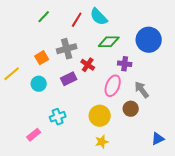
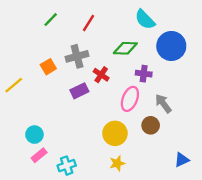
cyan semicircle: (99, 17) -> (145, 20), moved
cyan circle: (39, 84) -> (34, 135), moved
cyan cross: (58, 117) -> (67, 166), moved

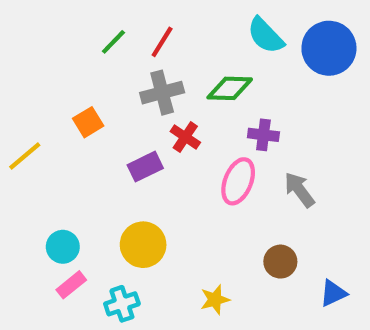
green line: (51, 20) -> (113, 42), moved
blue circle: (171, 46) -> (329, 48), moved
gray cross: (77, 56) -> (162, 93), moved
brown circle: (151, 125) -> (280, 262), moved
yellow circle: (115, 133) -> (143, 245), moved

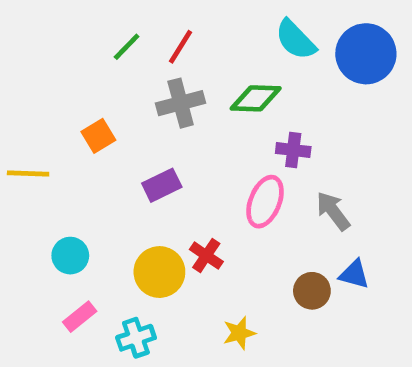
red cross: (185, 137) -> (206, 256), moved
yellow line: (25, 156) -> (28, 173), turned 42
cyan circle: (63, 247) -> (70, 256), moved
blue triangle: (333, 293) -> (354, 274), moved, turned 40

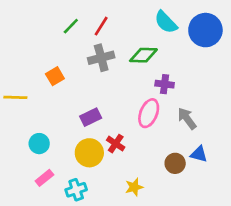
purple rectangle: (162, 185) -> (91, 117), moved

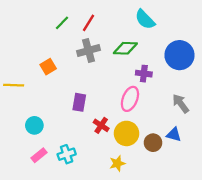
blue circle: (205, 30) -> (179, 55), moved
purple rectangle: (91, 117) -> (79, 102), turned -54
gray arrow: (187, 118) -> (181, 103), moved
yellow circle: (89, 153) -> (127, 133), moved
cyan cross: (76, 190) -> (67, 154), moved

